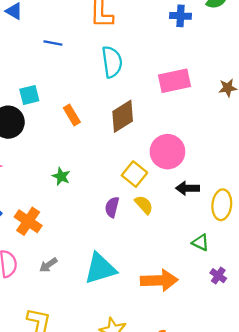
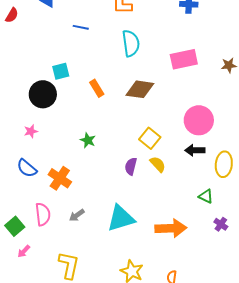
brown diamond: (123, 116) -> (140, 89), turned 40
pink circle: (167, 152) -> (199, 120), moved

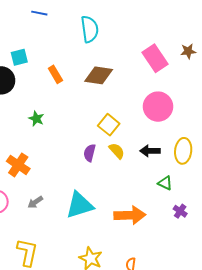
pink rectangle: (184, 59) -> (155, 58), moved, turned 68
green star: (88, 140) -> (36, 119), moved
black arrow: (195, 150) -> (150, 151), moved

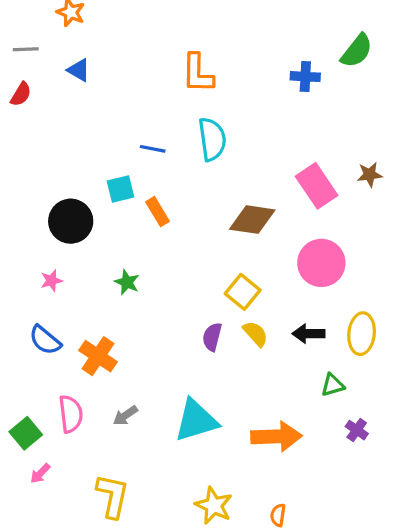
blue line: (39, 13) -> (153, 149), moved
cyan square: (19, 57) -> (121, 189), moved
brown diamond: (99, 75) -> (252, 220), moved
green triangle: (165, 183) -> (333, 385), turned -42

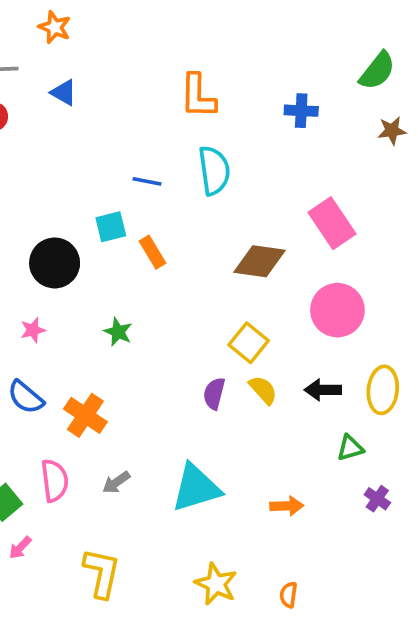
blue cross: (305, 77) -> (301, 111), moved
brown star: (370, 175) -> (392, 131), moved
orange arrow: (276, 436) -> (287, 506), size x0.6

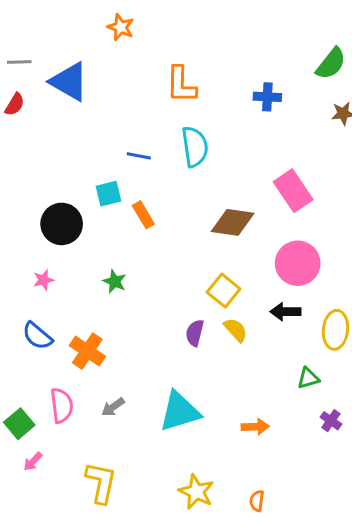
orange star: (55, 27) -> (121, 27), moved
blue triangle: (64, 93) -> (69, 82), size x1.8
black arrow: (323, 390) -> (286, 312), moved

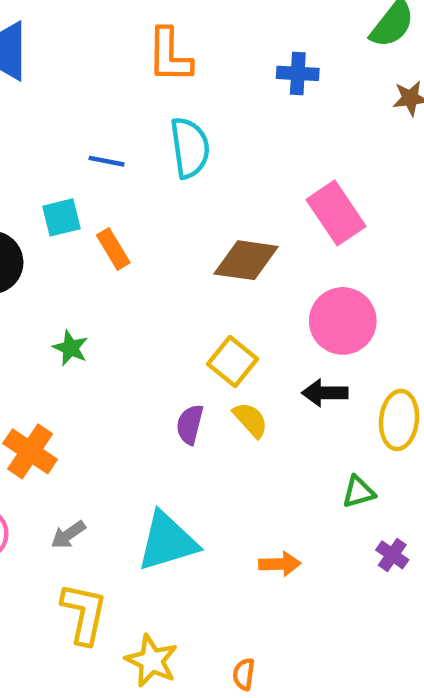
yellow L-shape: (101, 483) -> (84, 613), moved
yellow star: (196, 492) -> (152, 661), moved
orange semicircle: (257, 501) -> (244, 674), moved

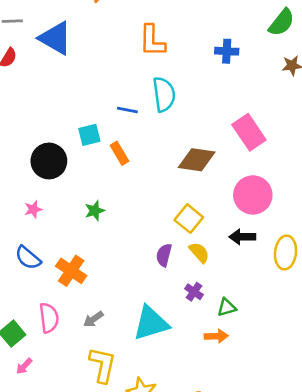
blue line: (107, 161) -> (127, 110), moved
green star: (71, 348) -> (95, 211), turned 30
green triangle: (359, 492) -> (227, 307), moved
purple cross: (392, 555) -> (194, 292), moved

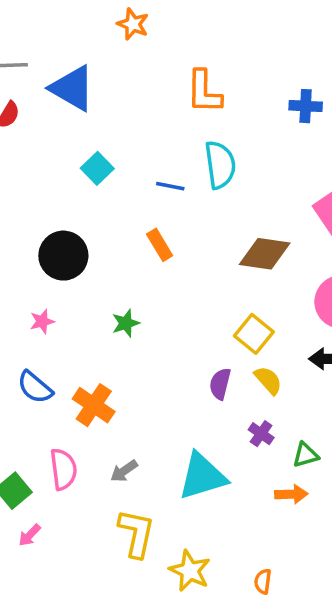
cyan square: (89, 135) -> (97, 168), moved, turned -30

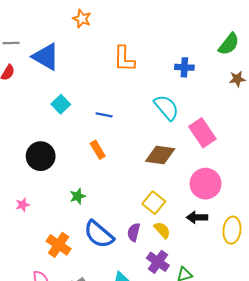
cyan semicircle: (220, 165) -> (166, 107), moved, turned -32
pink star: (42, 321) -> (23, 205), moved
blue semicircle: (35, 387) -> (99, 234), moved, size x1.4
purple cross: (261, 434) -> (158, 262), size x1.5

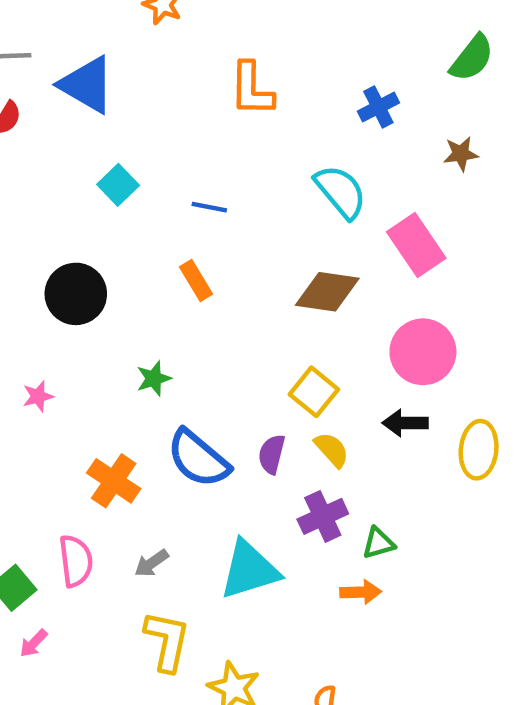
blue cross: (184, 67) -> (378, 107), turned -30
brown star: (237, 79) -> (461, 154), moved
purple cross: (158, 262) -> (323, 516), turned 30

